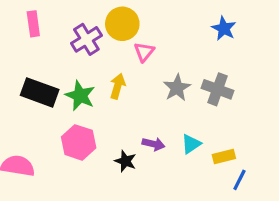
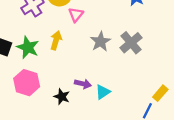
gray cross: (218, 89) -> (131, 43), turned 30
cyan triangle: (191, 144) -> (103, 92), moved
yellow rectangle: (224, 156) -> (160, 93), moved, turned -35

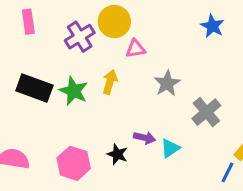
pink triangle: (76, 15) -> (135, 49), turned 42
gray cross: (131, 43) -> (206, 112), moved
pink hexagon: (27, 83) -> (74, 163), moved

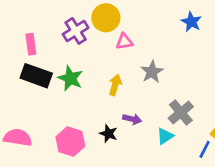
pink rectangle: (28, 22) -> (31, 44), moved
yellow arrow: (110, 82) -> (115, 85), moved
gray cross: (206, 112) -> (181, 113), moved
cyan triangle: (170, 148) -> (165, 136), moved

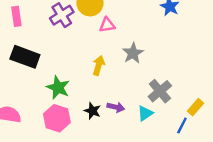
pink rectangle: (31, 44) -> (16, 16), moved
green star: (70, 78) -> (58, 87), moved
purple arrow: (132, 119) -> (116, 107), moved

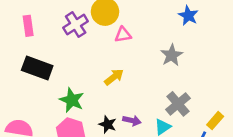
gray star: (133, 53) -> (172, 55), moved
yellow arrow: (99, 65) -> (114, 77), turned 36

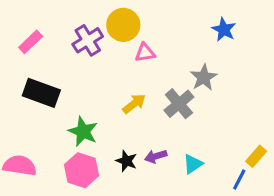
pink rectangle: (28, 26) -> (31, 42), turned 54
gray cross: (178, 104) -> (179, 104), moved
purple arrow: (132, 121) -> (156, 156), turned 150

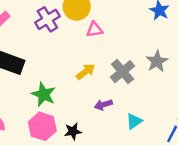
gray star: (204, 77) -> (157, 61), moved
purple arrow: (156, 156) -> (103, 105), moved
black star: (126, 161) -> (73, 131), moved, turned -30

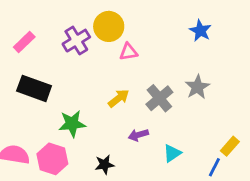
green star: (44, 94) -> (72, 124), turned -30
pink hexagon: (42, 126) -> (52, 159), moved

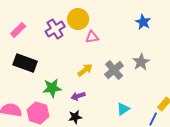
purple arrow: (138, 135) -> (78, 96), moved

